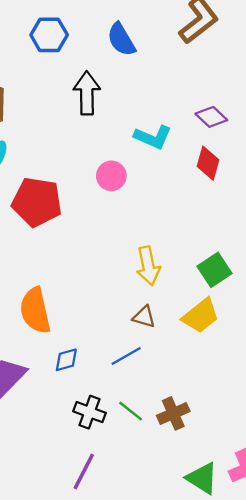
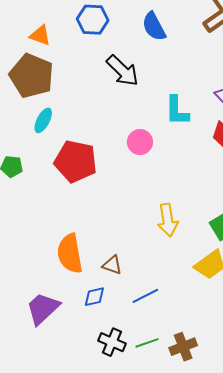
black arrow: (87, 93) -> (122, 71), turned 132
cyan L-shape: (153, 137) -> (177, 111), turned 64
brown triangle: (144, 317) -> (112, 265), moved
green line: (131, 411) -> (147, 343), turned -60

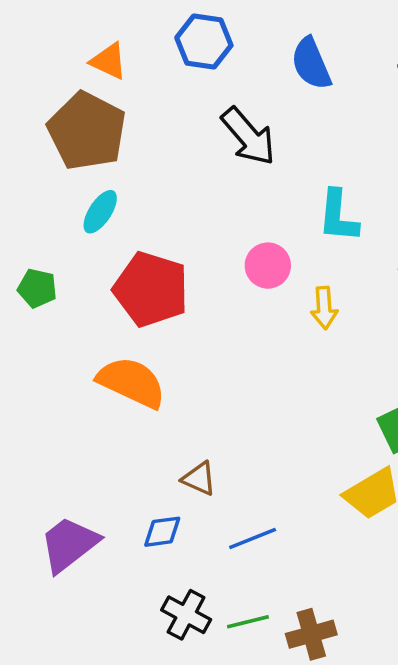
yellow arrow: (168, 220) -> (324, 308), moved, size x0.7
orange semicircle: (70, 254) -> (132, 382), moved, turned 120

